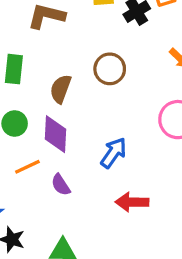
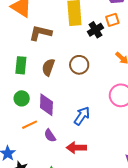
brown semicircle: (61, 89) -> (48, 67), moved
red arrow: (132, 202) -> (76, 148), moved

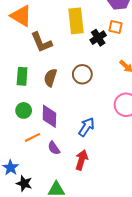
orange square: (112, 20) -> (115, 27), turned 32
brown L-shape: (40, 33) -> (41, 42), turned -125
red arrow: (76, 148) -> (82, 160), turned 108

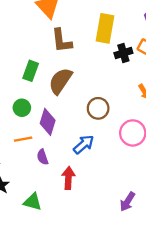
brown circle: (82, 74) -> (98, 108), moved
brown semicircle: (50, 78) -> (60, 81), size x1.4
red arrow: (82, 160) -> (68, 178), turned -30

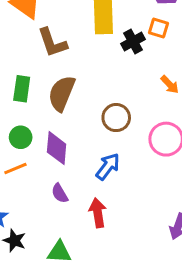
orange line: (23, 139) -> (15, 168), moved

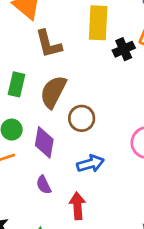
brown circle: (116, 118) -> (82, 118), moved
blue arrow: (108, 167) -> (90, 164), turned 32

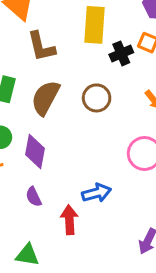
brown circle: (82, 118) -> (97, 98), moved
blue arrow: (90, 164) -> (97, 193), moved

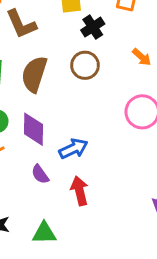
black cross: (121, 53) -> (93, 27), moved
blue arrow: (97, 193) -> (73, 149), moved

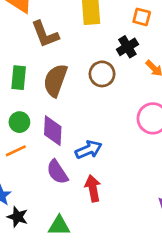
black cross: (93, 27) -> (127, 47), moved
purple semicircle: (40, 174) -> (57, 172), size x1.4

